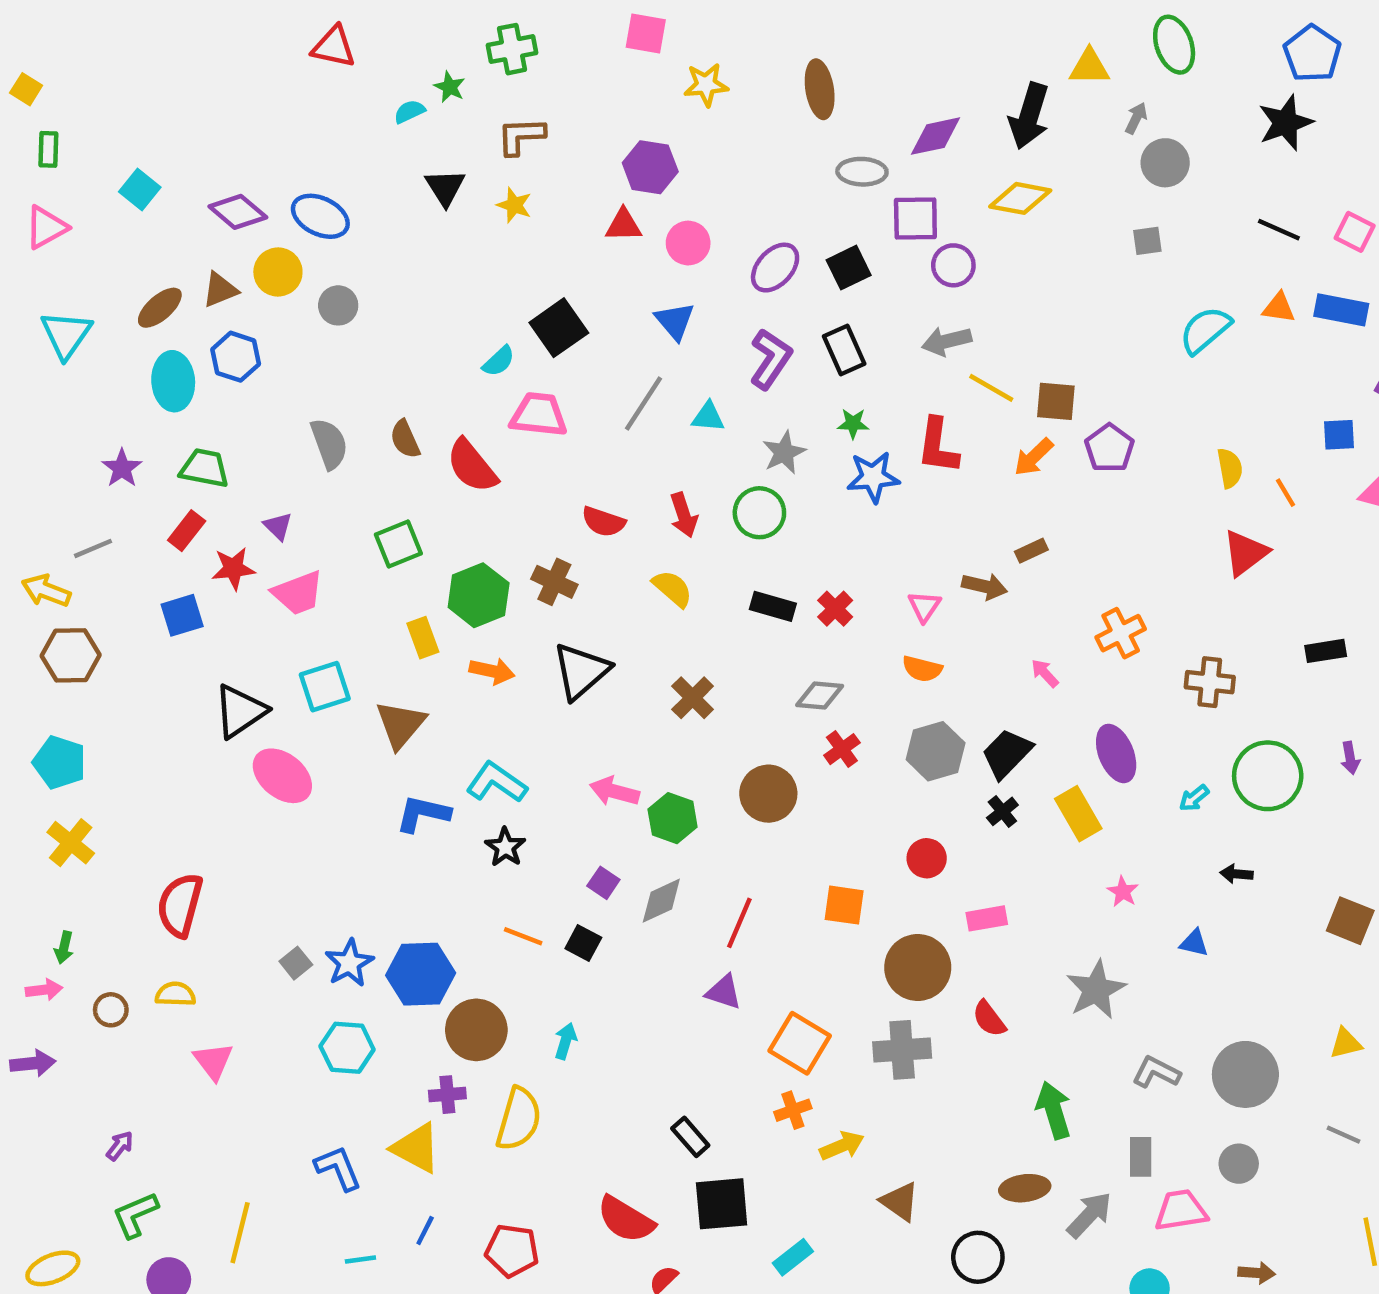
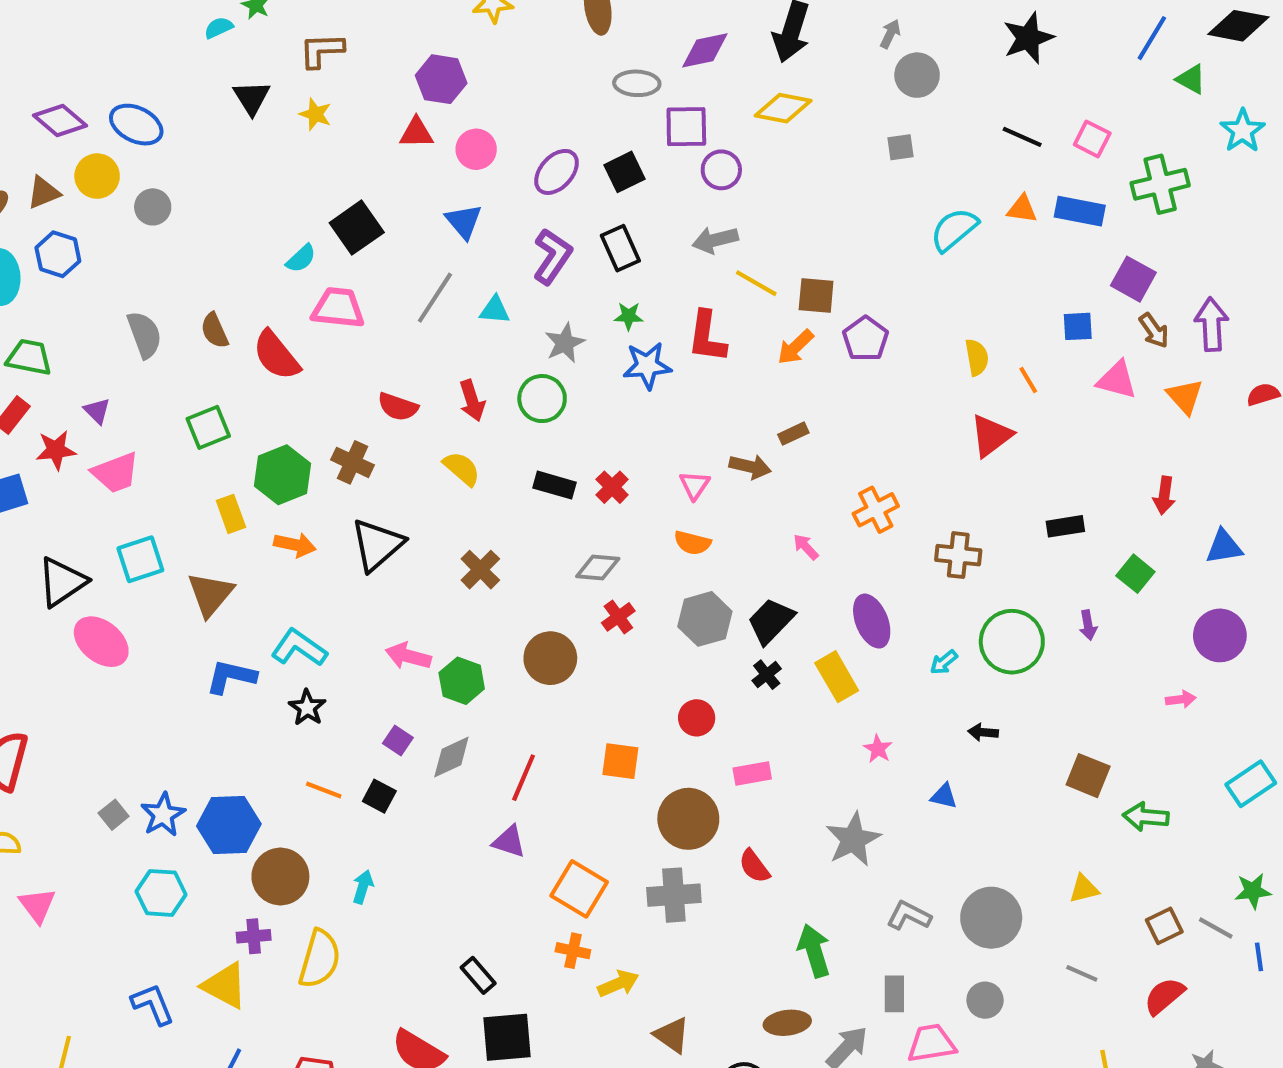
orange cross: (793, 1110) -> (573, 951), turned 32

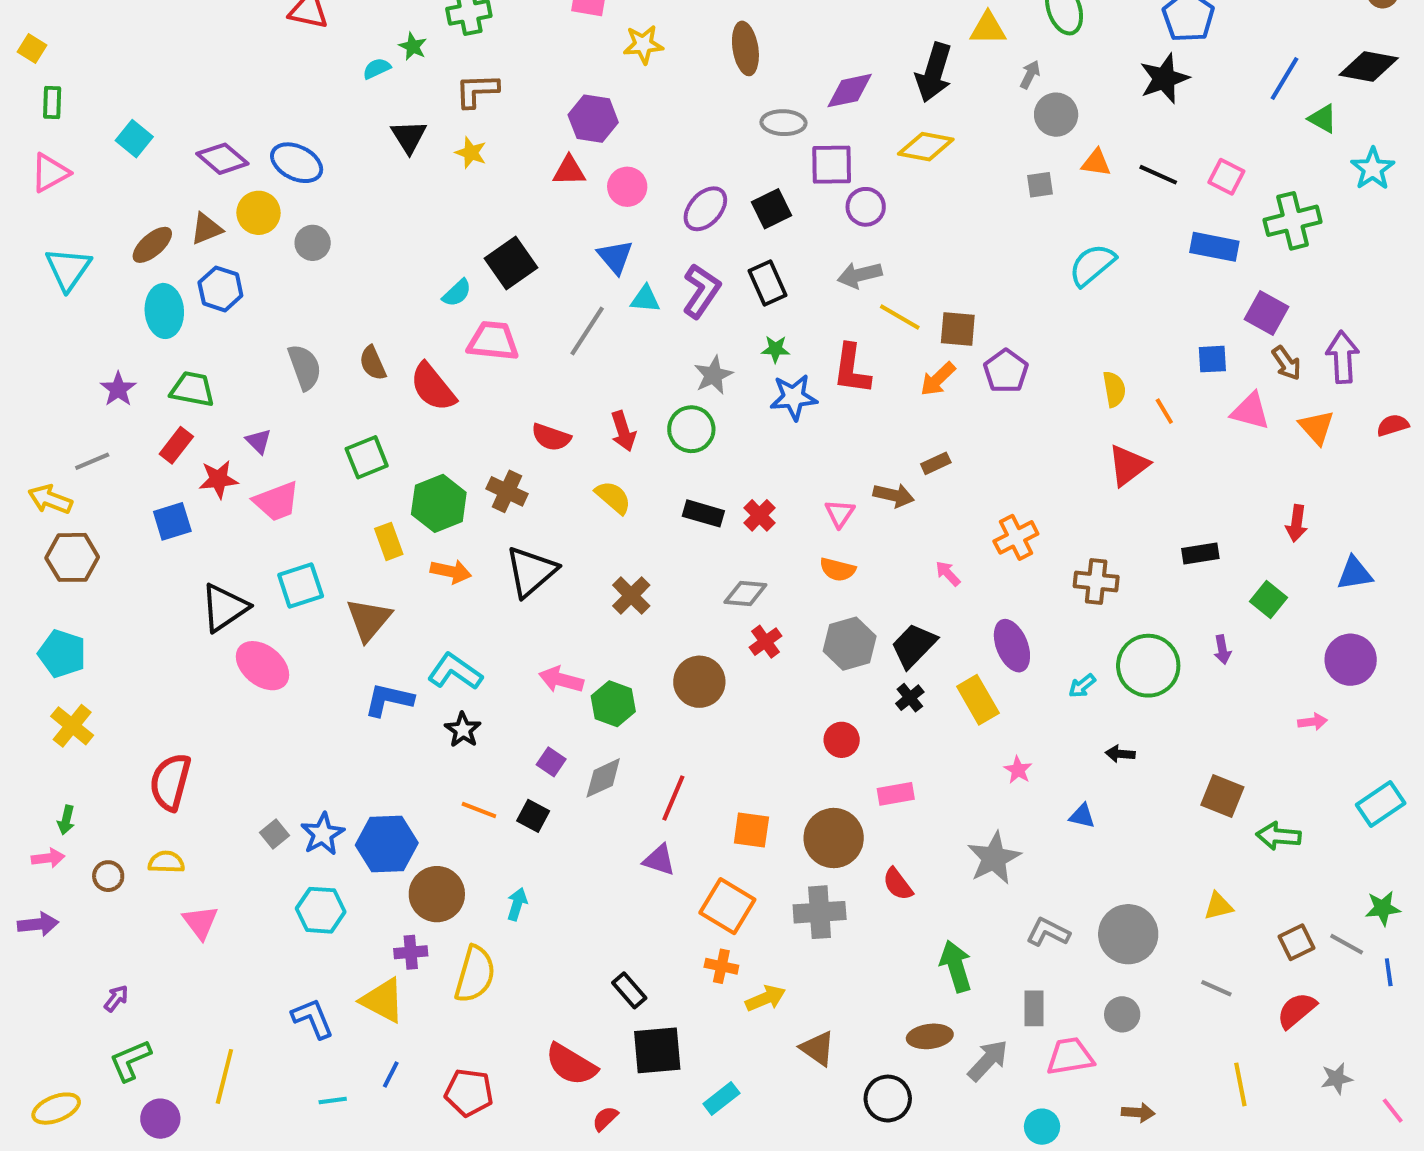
orange triangle: (1022, 209) -> (1096, 163), moved
cyan triangle: (495, 310) -> (645, 299), moved
orange square: (620, 761) -> (751, 830), moved

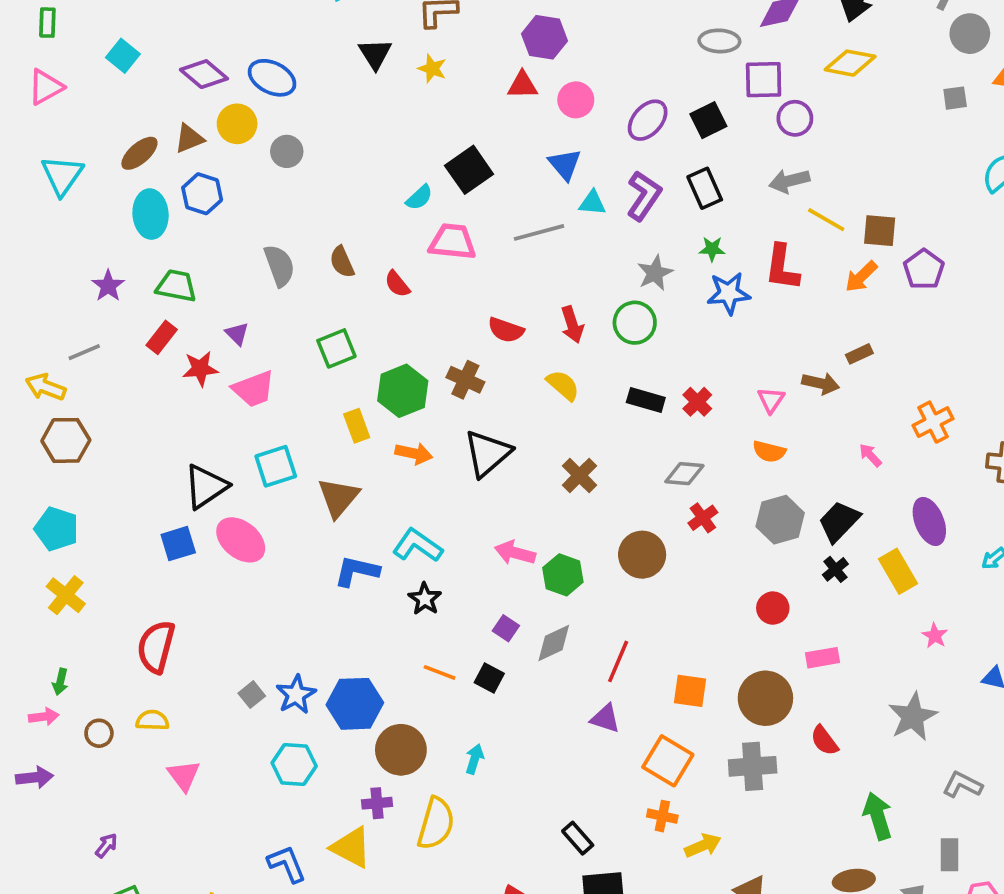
gray line: (587, 331) -> (539, 232), turned 42
red semicircle: (433, 387) -> (397, 284), size x0.6
blue square: (172, 521) -> (178, 544), moved

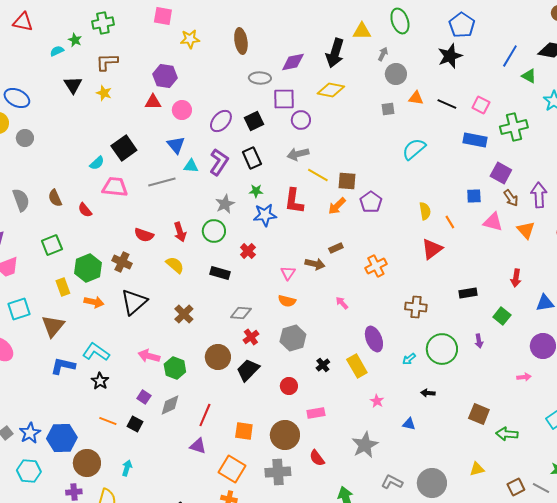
red cross: (697, 402) -> (248, 251), moved
orange cross: (933, 422) -> (376, 266), moved
black trapezoid: (839, 521) -> (248, 370), moved

